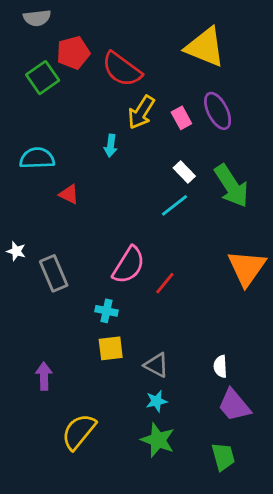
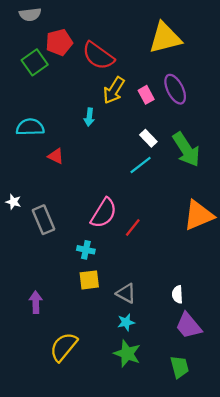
yellow triangle: (205, 47) -> (165, 38), turned -36
orange triangle: (247, 268) -> (199, 215), turned 32

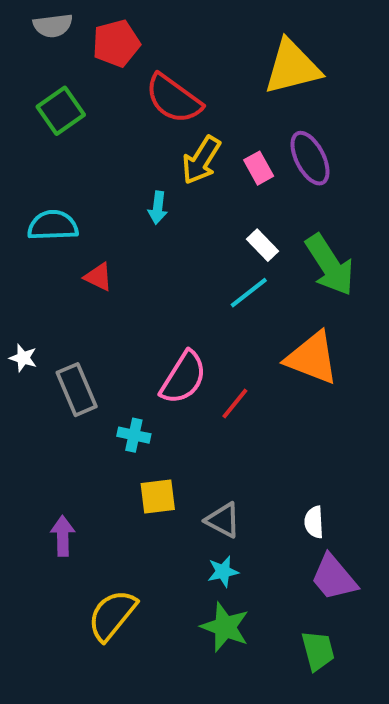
red pentagon: (59, 42) -> (116, 43), moved
orange triangle: (199, 215) -> (312, 358), moved, turned 44
cyan cross: (86, 250) -> (134, 435), moved

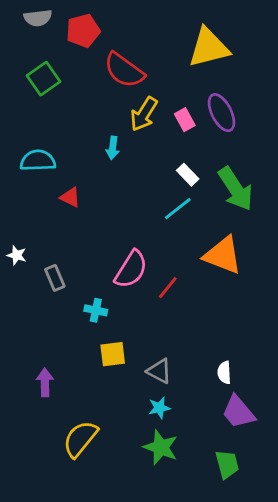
gray rectangle: (77, 390) -> (55, 278), size x0.7

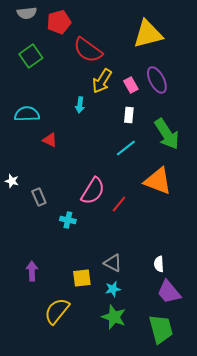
white rectangle: (188, 175) -> (129, 115), moved, turned 49
yellow square: (113, 354) -> (82, 278), moved
green trapezoid: (227, 464) -> (161, 329), size x1.4

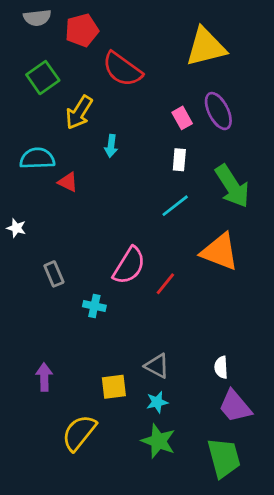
yellow arrow: (102, 81) -> (79, 112), moved
red triangle: (50, 140) -> (68, 182), moved
white star: (12, 181) -> (16, 228), moved

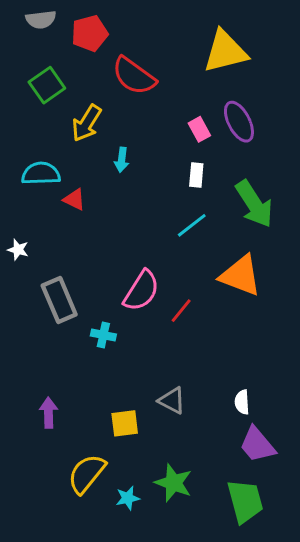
gray rectangle: (54, 274) -> (59, 300), size x1.6
cyan star: (157, 402) -> (128, 498), moved

